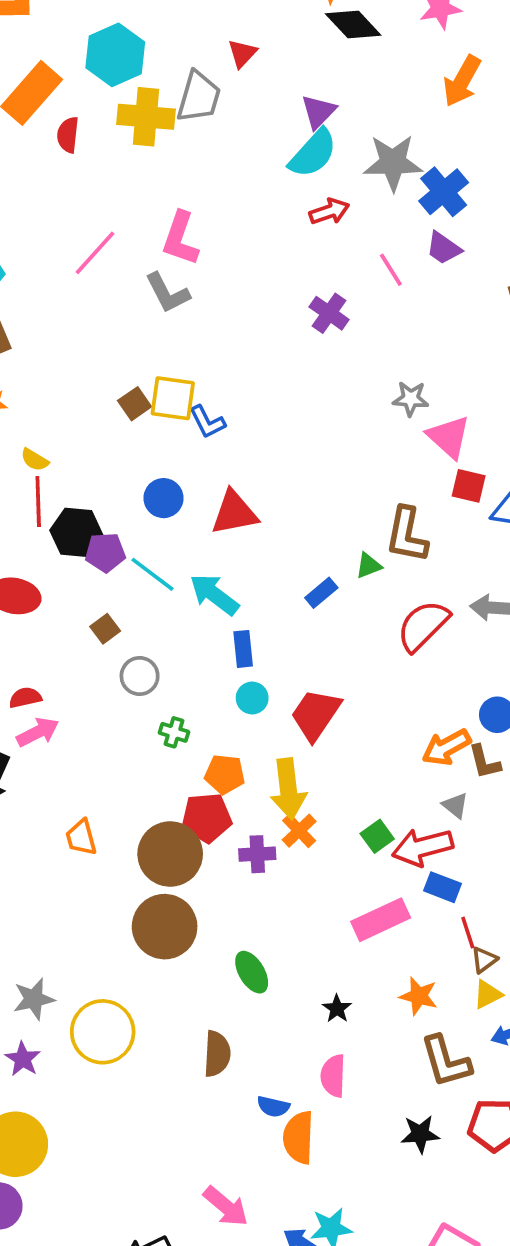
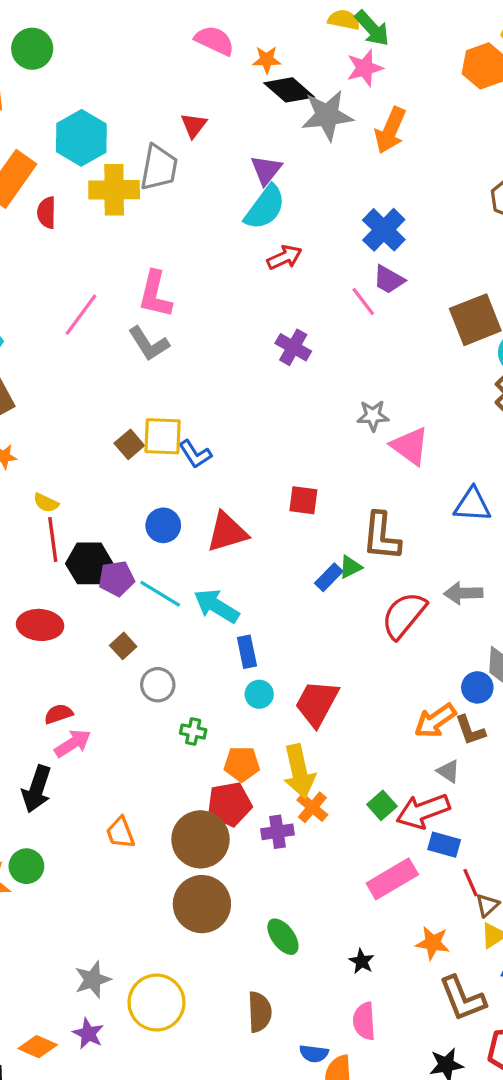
gray star: (393, 163) -> (327, 115), moved
pink line: (391, 270) -> (363, 302), moved
red square: (469, 486) -> (303, 500), moved
blue rectangle: (321, 593) -> (329, 577), moved

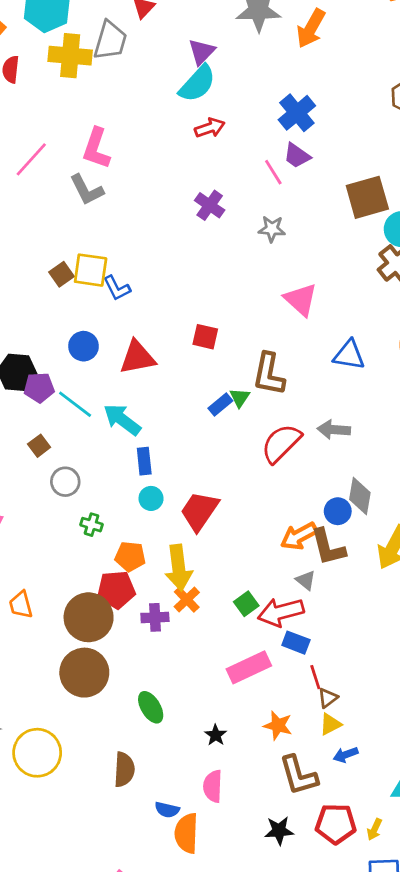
gray star: (373, 416) -> (272, 229), moved
green triangle: (350, 567) -> (240, 398), turned -35
brown L-shape: (470, 730) -> (328, 547), size x1.4

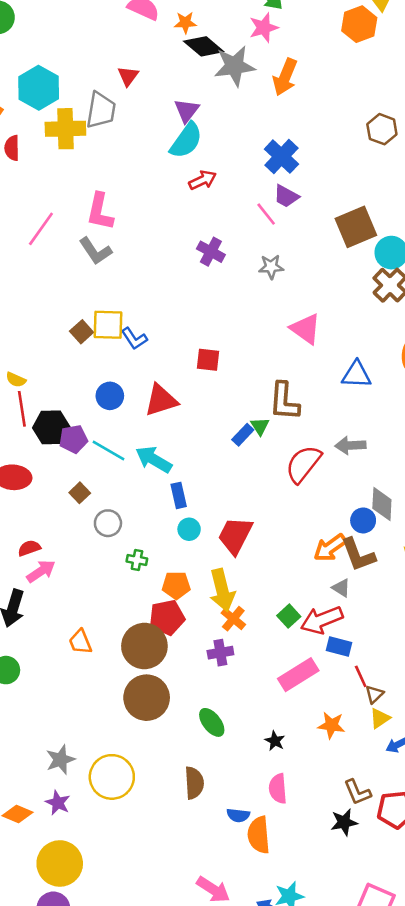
red square: (205, 337) -> (208, 360), moved
purple cross: (155, 617) -> (220, 653), moved
brown L-shape: (299, 775) -> (357, 792), moved, size x0.7

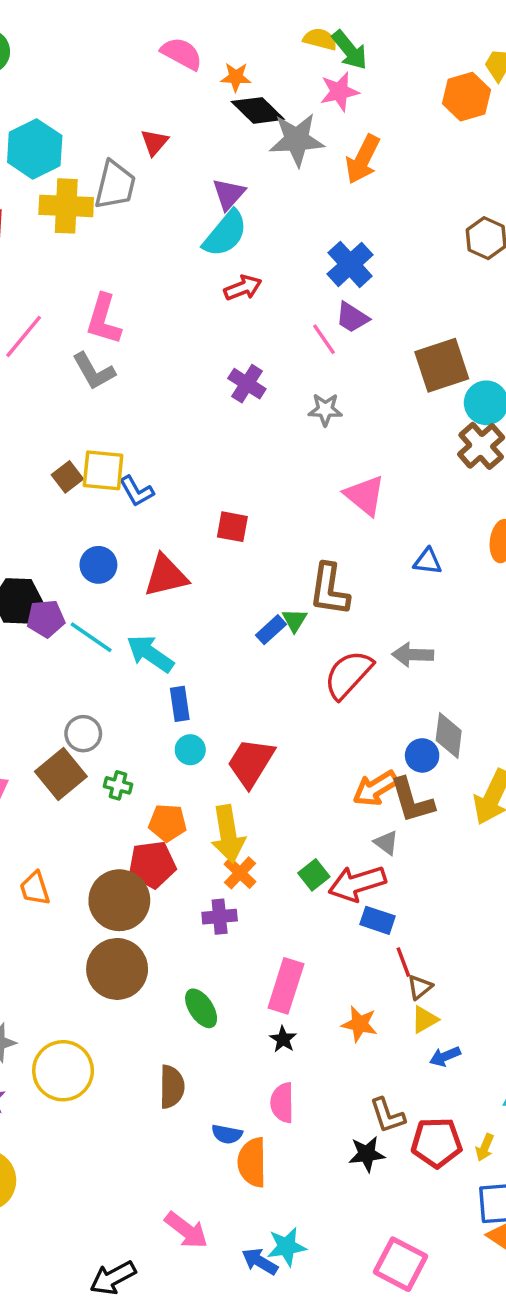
blue triangle: (356, 375) -> (428, 561), size x0.7
brown square: (80, 493) -> (61, 774), moved, size x1.8
pink rectangle: (298, 675) -> (286, 986), moved, turned -45

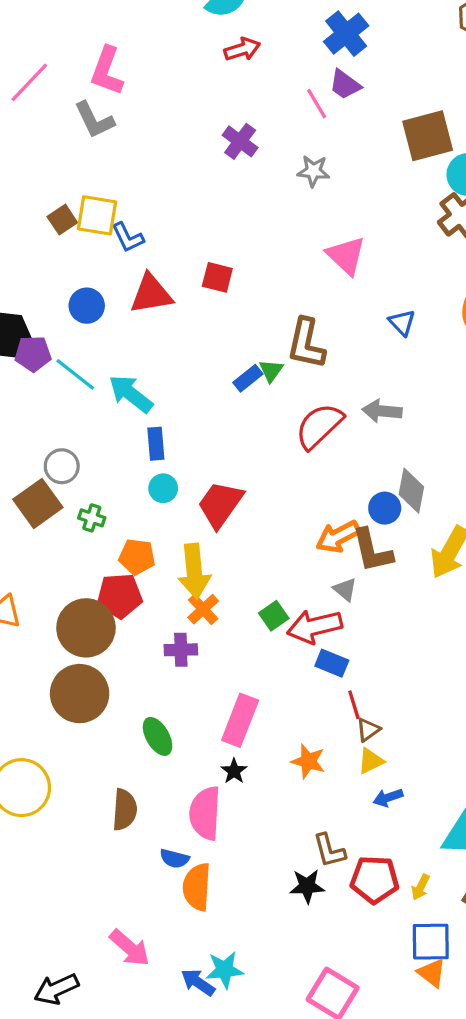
blue triangle: (428, 561) -> (402, 323), turned 36
red triangle: (166, 576) -> (151, 294), moved
pink semicircle: (282, 1103) -> (205, 813), moved, size x1.4

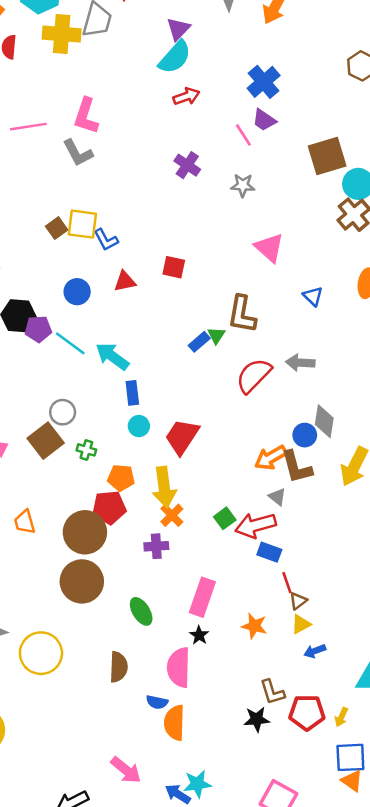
pink line: (29, 82) -> (28, 127), turned 40
red triangle: (151, 294) -> (125, 281), size x0.7

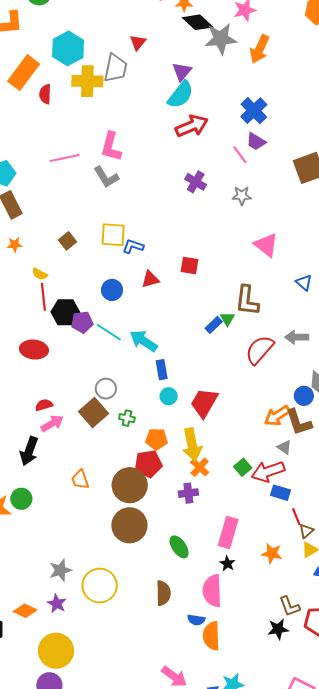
red arrow: (186, 96) -> (192, 126), size x1.5
brown square: (57, 228) -> (67, 241), moved
blue L-shape: (106, 240) -> (133, 246), turned 140

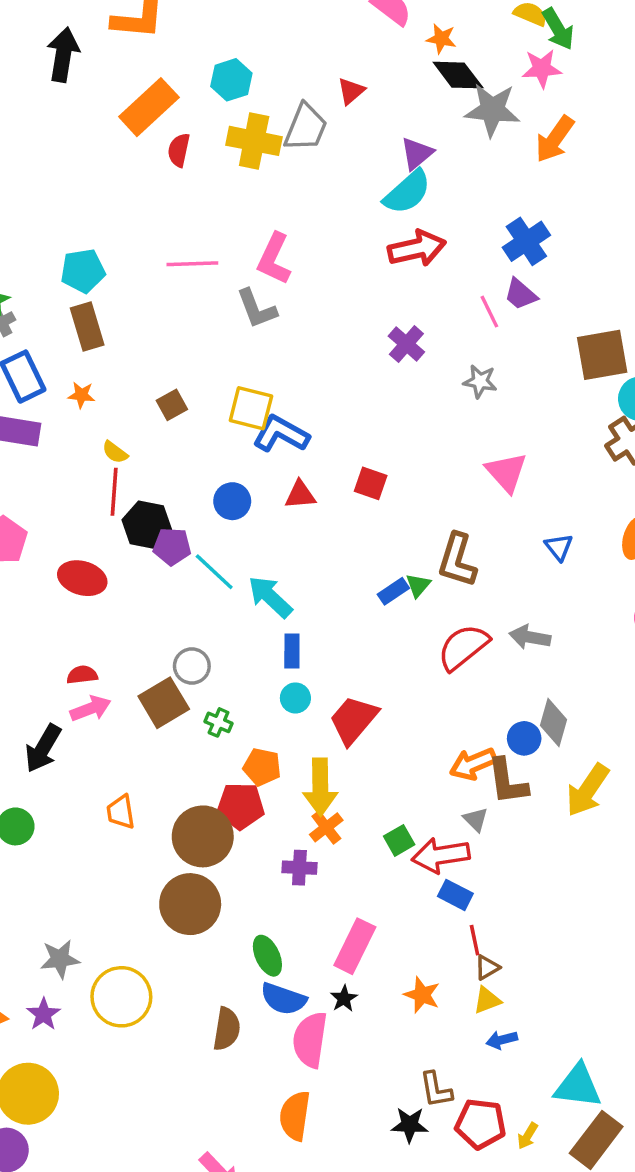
cyan hexagon: (68, 48) -> (231, 80), size x0.7
blue L-shape: (133, 246) -> (281, 434), size x1.5
blue semicircle: (196, 620) -> (283, 999), moved, size x1.5

